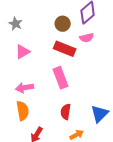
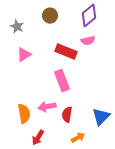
brown circle: (63, 24) -> (50, 16), moved
pink arrow: (25, 88) -> (47, 107), moved

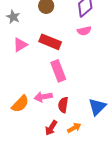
red rectangle: (66, 52) -> (50, 42), moved
orange semicircle: (24, 114) -> (20, 104), turned 54
red arrow: (38, 138) -> (51, 128), moved

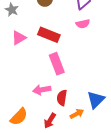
orange semicircle: (20, 104) -> (19, 117), moved
orange arrow: (74, 128) -> (77, 114), moved

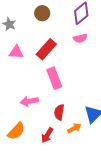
red rectangle: (49, 35) -> (46, 49), turned -70
pink triangle: (19, 38) -> (16, 52), turned 35
pink arrow: (42, 90) -> (29, 101), moved

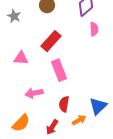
pink semicircle: (80, 38) -> (94, 29), moved, turned -80
pink triangle: (16, 52) -> (21, 58), moved

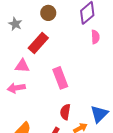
red rectangle: (51, 41) -> (38, 43), moved
pink arrow: (34, 93) -> (16, 88), moved

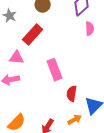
red semicircle: (65, 112) -> (72, 94), moved

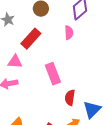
pink semicircle: (90, 29) -> (69, 33), moved

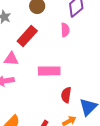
pink rectangle: (53, 74) -> (49, 71), turned -70

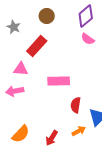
pink semicircle: (65, 30) -> (88, 39), moved, turned 128

